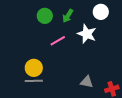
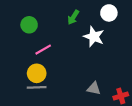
green circle: (45, 16) -> (29, 25), moved
pink line: (58, 41) -> (43, 50), moved

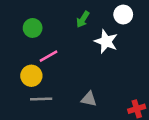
yellow circle: (37, 73) -> (31, 76), moved
gray triangle: (94, 88) -> (89, 99), moved

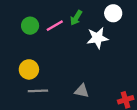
white star: (106, 41) -> (97, 38), turned -30
pink line: (49, 56) -> (55, 26), moved

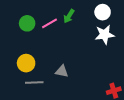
white star: (97, 38) -> (105, 35), moved
gray triangle: (82, 91) -> (62, 71), moved

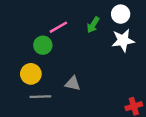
green arrow: (69, 16) -> (93, 25), moved
green circle: (27, 23) -> (43, 45), moved

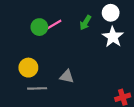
white star: (123, 40) -> (113, 37), turned -30
green circle: (43, 45) -> (39, 27), moved

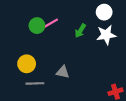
green arrow: (85, 23) -> (80, 31), moved
white star: (113, 37) -> (106, 35), turned 30

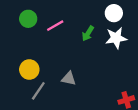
green circle: (37, 26) -> (28, 19), moved
gray line: (35, 83) -> (38, 91), turned -54

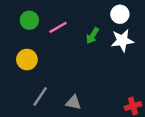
yellow circle: (29, 69) -> (27, 60), moved
gray triangle: (69, 79) -> (73, 102), moved

